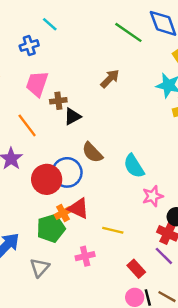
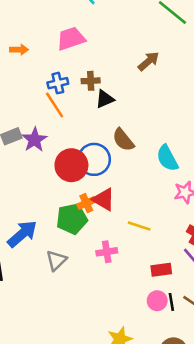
blue cross: (29, 46) -> (58, 83), moved
pink trapezoid: (37, 84) -> (71, 39), moved, turned 48
red rectangle: (136, 269) -> (161, 270), turned -60

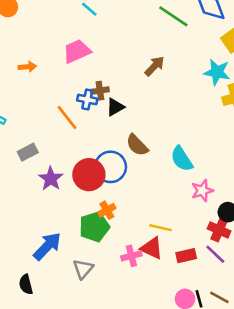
blue cross: (58, 83) -> (87, 100), moved, turned 30
purple star: (35, 140) -> (51, 179), moved
red triangle: (104, 199) -> (152, 248), moved
red rectangle: (161, 270) -> (186, 256), moved

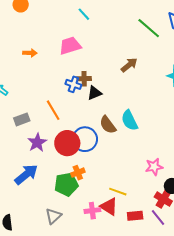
orange line: (67, 117) -> (53, 110), moved
cyan semicircle: (182, 159) -> (129, 120), moved
blue arrow: (47, 246) -> (26, 174), moved

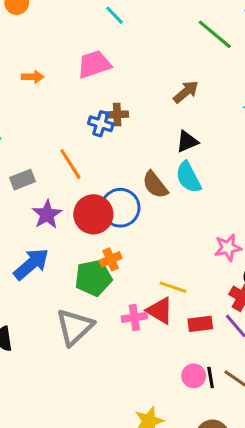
black triangle: (95, 93) -> (187, 142), moved
gray triangle: (53, 216) -> (75, 327), size x1.5

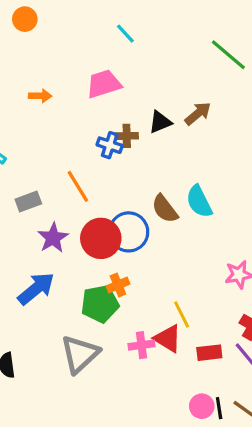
black triangle: (187, 142) -> (160, 122), moved
yellow line: (173, 287) -> (182, 315), turned 44

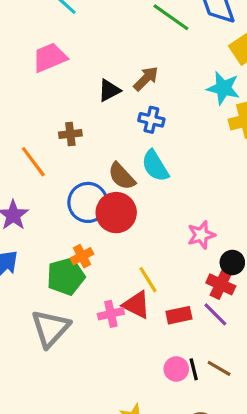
brown cross: (127, 136) -> (70, 134), moved
blue cross: (110, 145) -> (151, 120), moved
red circle: (101, 238) -> (116, 213), moved

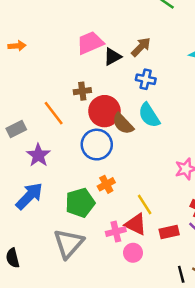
pink trapezoid: (50, 58) -> (90, 43), moved
red circle: (116, 213) -> (104, 111), moved
orange cross: (82, 256) -> (106, 184), moved
pink circle: (176, 369) -> (133, 253), moved

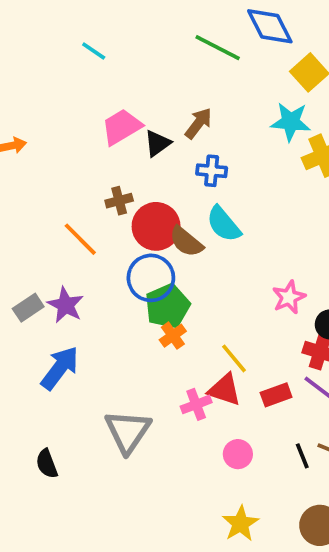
gray rectangle: (16, 129) -> (28, 308), moved
green pentagon: (80, 203) -> (167, 306), moved
pink circle: (133, 253) -> (238, 454), moved

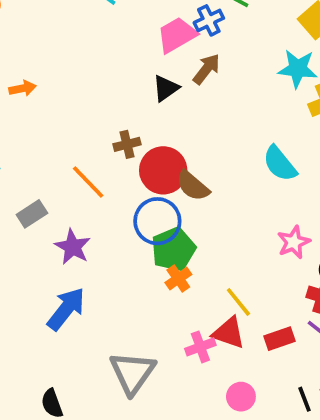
pink trapezoid: (122, 127) -> (177, 35), moved
blue cross: (212, 171) -> (209, 20), moved, turned -32
cyan semicircle: (224, 224) -> (280, 164), moved
gray rectangle: (28, 308) -> (32, 214), moved

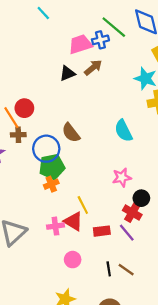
brown cross: (127, 144) -> (18, 135), moved
red circle: (163, 170) -> (24, 108), moved, size x0.7

